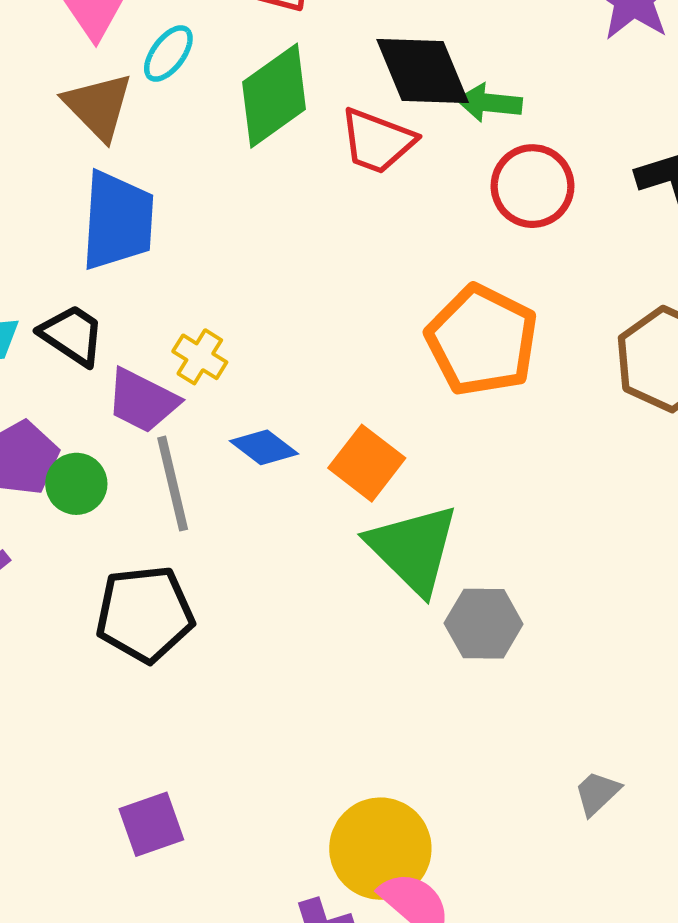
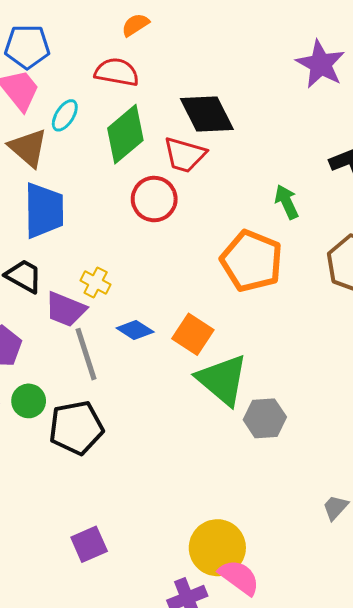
green arrow: (489, 103) -> (287, 202), moved, turned 64
red circle: (533, 186) -> (154, 199), moved
green circle: (76, 484) -> (29, 401), moved

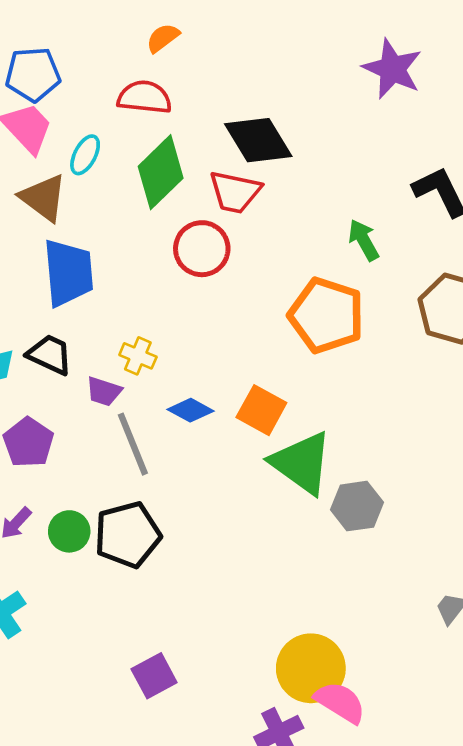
purple trapezoid: (66, 309) -> (104, 391), size x0.7
green circle: (29, 401) -> (69, 531), moved

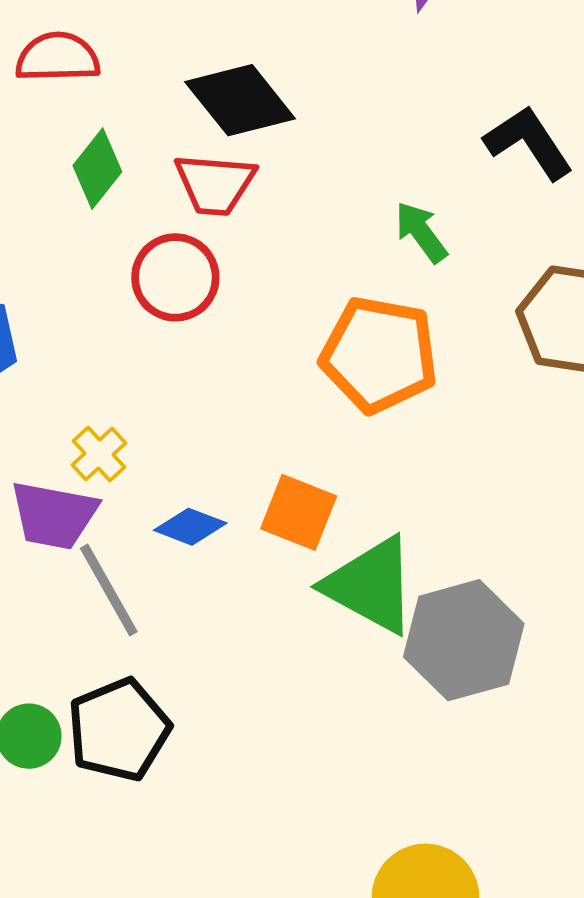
green diamond: (161, 172) -> (97, 169), size x0.7
yellow cross: (138, 356) -> (99, 454), turned 32
purple trapezoid: (104, 391) -> (54, 515), size x1.6
gray hexagon: (357, 506) -> (464, 640), size x1.5

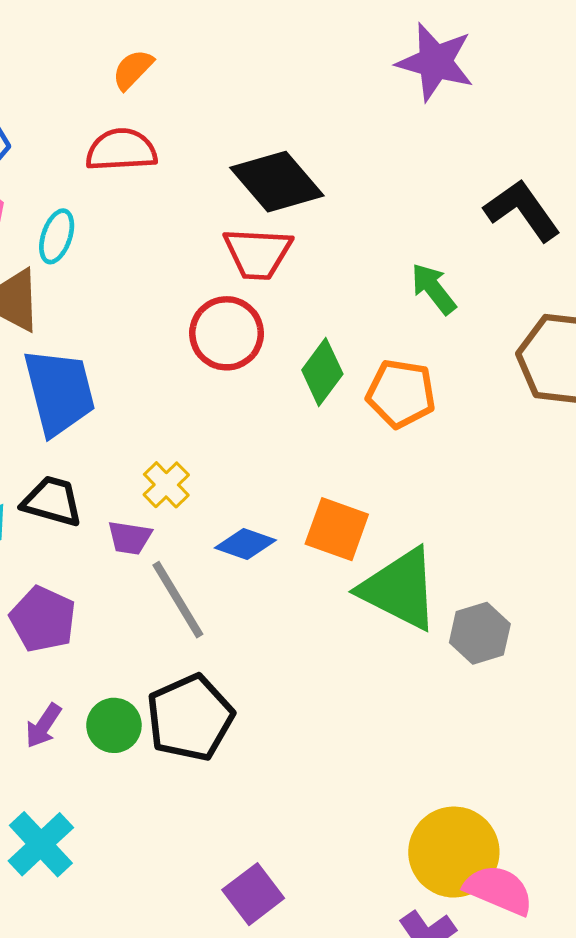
green diamond: (97, 169) -> (322, 372), moved
orange pentagon: (379, 355) -> (401, 394), size x0.7
purple trapezoid: (54, 515) -> (130, 538), size x0.6
gray hexagon: (464, 640) -> (480, 633), size x0.6

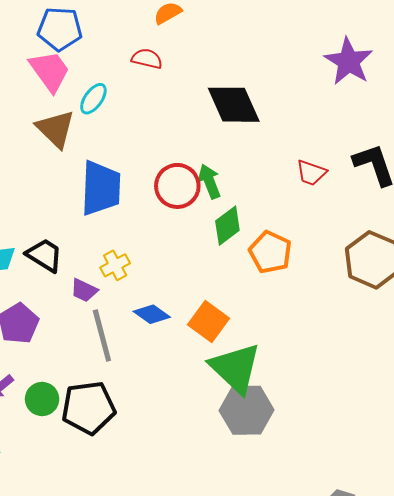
red semicircle: (121, 150) -> (147, 59), size x0.7
red trapezoid: (258, 253) -> (311, 173), moved, size x0.7
green arrow: (433, 289) -> (209, 181), moved
blue trapezoid: (59, 392) -> (101, 188), moved
gray hexagon: (480, 633) -> (247, 410), moved, size x1.4

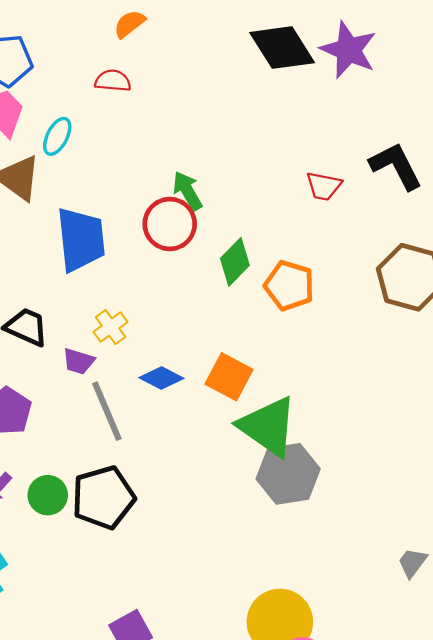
black diamond: (234, 105) -> (282, 48), moved
green arrow: (209, 181) -> (187, 191), moved

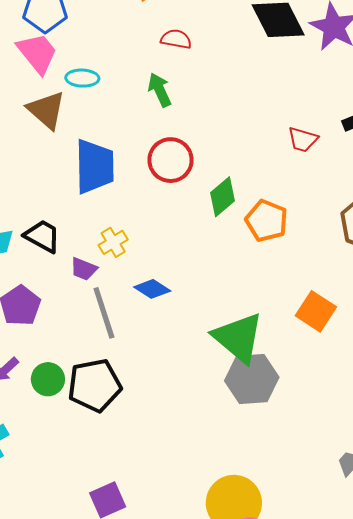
red semicircle: (113, 81) -> (176, 39), moved
cyan ellipse: (57, 136) -> (82, 78), turned 60
green arrow: (187, 191) -> (160, 90), moved
orange square: (229, 377) -> (316, 311), moved

